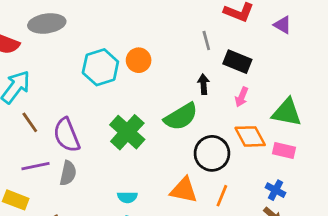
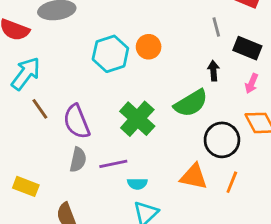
purple line: (35, 166) -> (113, 164), moved

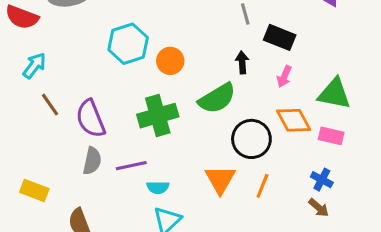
orange circle: (149, 47) -> (170, 61), moved
cyan arrow: (26, 74) -> (34, 66), size x0.7
green cross: (137, 119) -> (158, 116), turned 32
orange triangle: (194, 177) -> (220, 180), turned 48

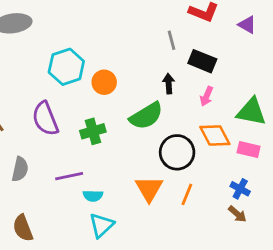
green cross: (158, 116) -> (93, 131), size x0.7
purple semicircle: (91, 119) -> (45, 119), moved
gray semicircle: (92, 161) -> (20, 169), moved

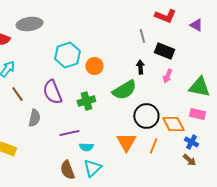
orange diamond: (215, 136) -> (173, 124), moved
gray semicircle: (20, 169) -> (34, 118), moved
brown semicircle: (23, 228) -> (67, 170), moved

